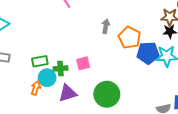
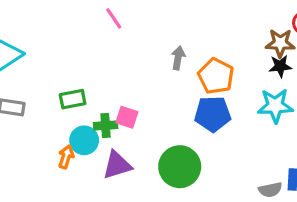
blue pentagon: (148, 53) -> (213, 114), moved
green rectangle: (40, 61) -> (73, 99), moved
pink square: (83, 63) -> (127, 117), moved, turned 32

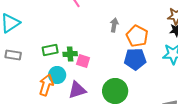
green cross: (106, 125) -> (70, 54), moved
orange arrow: (66, 157) -> (46, 85), size x1.5

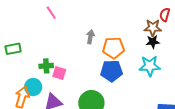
orange pentagon: (137, 36) -> (114, 48), turned -30
green rectangle: (50, 50) -> (13, 49), moved

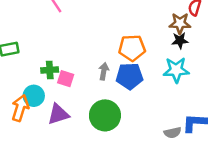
gray arrow: (90, 37) -> (104, 71), moved

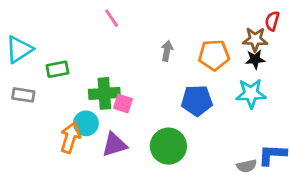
orange pentagon: (132, 48) -> (214, 55), moved
green cross: (50, 70) -> (104, 93), size x1.5
gray arrow: (104, 71) -> (167, 51), moved

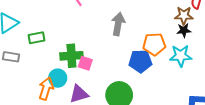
gray arrow: (167, 51) -> (118, 24), size x1.5
orange pentagon: (214, 55) -> (154, 44), moved

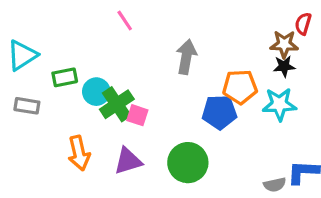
green cross: (71, 56) -> (117, 104), turned -30
cyan circle: (58, 78) -> (96, 92), moved
orange arrow: (46, 89) -> (79, 153), turned 150

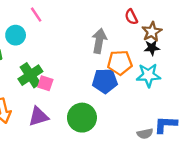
red semicircle: (303, 24) -> (131, 17), moved, turned -42
brown star: (284, 44) -> (152, 32), turned -30
gray arrow: (186, 57) -> (99, 41), moved
cyan circle: (96, 92) -> (16, 35), moved

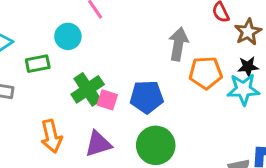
black star: (152, 48) -> (248, 67), moved
blue pentagon: (105, 81) -> (147, 97), moved

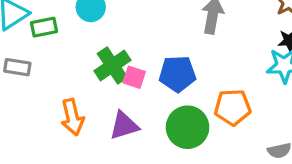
green rectangle: (38, 64) -> (44, 27), moved
orange pentagon: (206, 73) -> (233, 107), moved

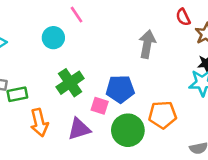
green rectangle: (44, 27) -> (17, 94), moved
pink square: (134, 77) -> (100, 106), moved

